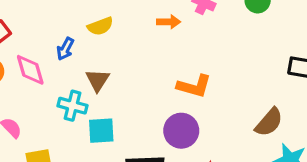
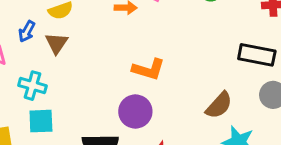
brown triangle: (98, 80) -> (56, 43), moved
cyan square: (101, 131) -> (41, 121), moved

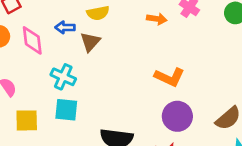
blue arrow: (27, 31) -> (65, 27), turned 54
purple circle: (135, 111) -> (177, 116), moved

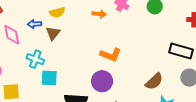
cyan square: (66, 110) -> (49, 78), moved
purple circle: (177, 116) -> (102, 81), moved

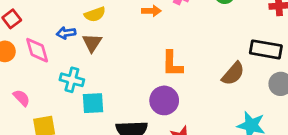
orange L-shape: (111, 55) -> (172, 64), turned 75
brown semicircle: (154, 81) -> (233, 74), moved

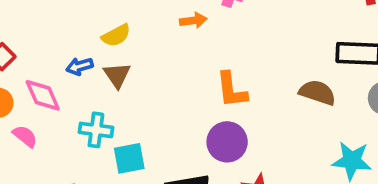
brown semicircle: (233, 74) -> (317, 92), turned -105
pink semicircle: (21, 98) -> (25, 136), moved

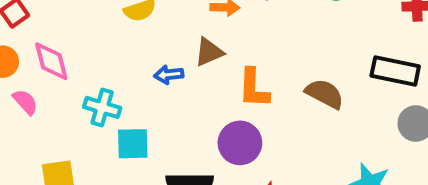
blue arrow: (80, 66) -> (169, 75), moved
brown triangle: (117, 75) -> (209, 52), moved, turned 32
brown semicircle: (317, 92) -> (325, 94), moved

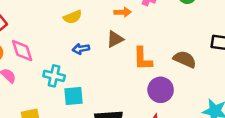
blue arrow: (169, 75) -> (81, 49), moved
purple circle: (240, 143) -> (161, 90), moved

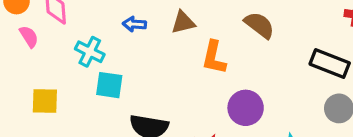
brown semicircle: (185, 59) -> (259, 25), moved
purple circle: (161, 90) -> (246, 108), moved

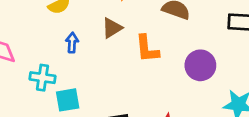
blue arrow: (134, 24) -> (72, 43), turned 108
purple circle: (246, 108) -> (200, 65), moved

